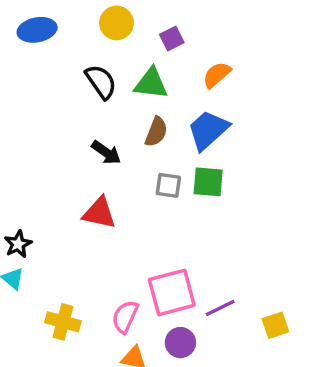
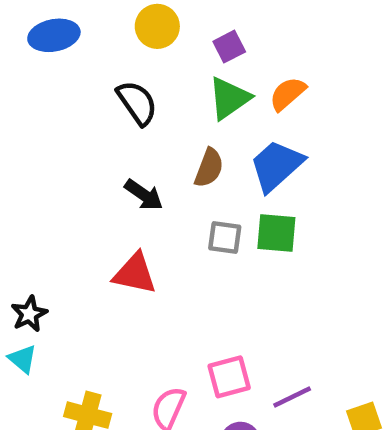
green triangle: (151, 83) -> (229, 98), moved, turned -42
pink square: (172, 292) -> (229, 377), size x0.7

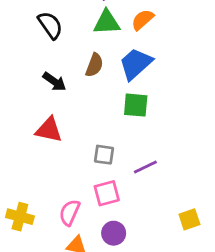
green triangle: (229, 98) -> (107, 22), turned 32
gray square: (225, 238) -> (104, 155), moved
purple line: (292, 397) -> (145, 167), moved

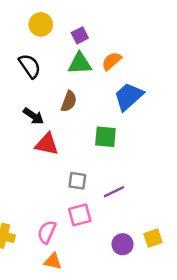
blue trapezoid: (136, 64) -> (129, 96), moved
red triangle: (49, 130) -> (47, 144), moved
purple circle: (114, 233) -> (123, 244), moved

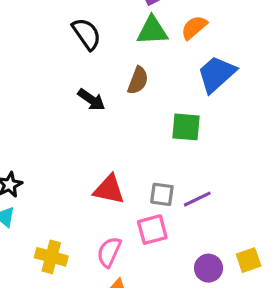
red triangle: (47, 144) -> (109, 189), moved
gray square: (77, 181) -> (162, 194), moved

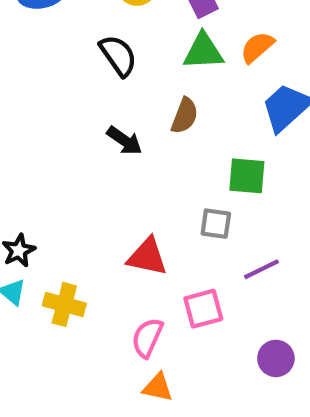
gray square: (162, 194) -> (216, 224), moved
yellow cross: (51, 257) -> (64, 304), moved

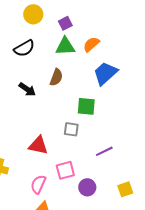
black semicircle: (118, 56) -> (24, 48), turned 95
purple line: (261, 269) -> (104, 151), moved
purple circle: (276, 358) -> (87, 187), moved

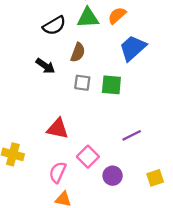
black semicircle: (24, 48) -> (54, 26), moved
gray square: (71, 129) -> (82, 83), moved
pink square: (65, 170) -> (88, 157), turned -30

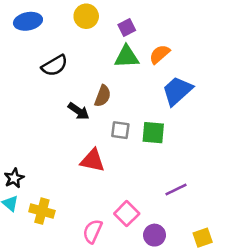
black semicircle: (54, 26) -> (55, 66), moved
brown semicircle: (78, 52) -> (103, 96), moved
red triangle: (58, 129) -> (93, 160), moved

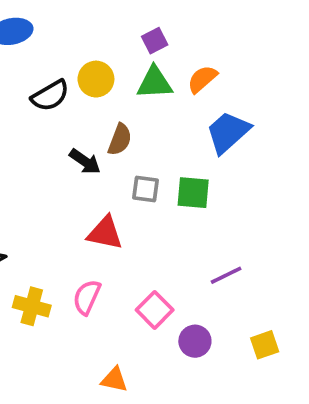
yellow circle: (86, 16) -> (96, 79), moved
pink semicircle: (93, 231) -> (87, 297), moved

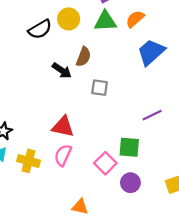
green square: (193, 193) -> (129, 147), moved
red triangle: (105, 233) -> (63, 127), moved
purple line: (226, 275) -> (152, 115), moved

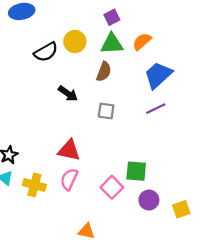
brown semicircle: (84, 57) -> (104, 72), moved
purple line: (152, 115) -> (156, 109), moved
purple circle: (130, 183) -> (149, 200), moved

